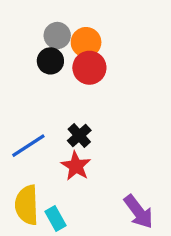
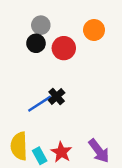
orange circle: (86, 42) -> (94, 30), moved
blue line: (28, 146) -> (40, 104), moved
red star: (76, 166) -> (61, 152), moved

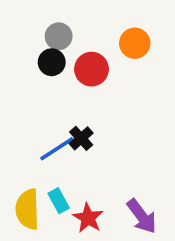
cyan rectangle: (40, 156) -> (59, 201), moved

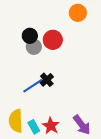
gray circle: (59, 36) -> (34, 47), moved
orange circle: (135, 43) -> (78, 13), moved
cyan rectangle: (59, 201) -> (34, 127), moved

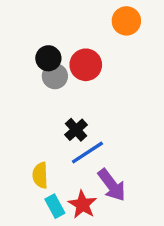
blue line: (33, 86) -> (87, 153), moved
yellow semicircle: (16, 121) -> (40, 175), moved, size x0.7
purple arrow: (82, 125) -> (112, 185), moved

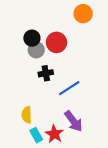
black cross: (76, 130) -> (46, 73), moved, turned 32
blue line: (87, 153) -> (69, 88), moved

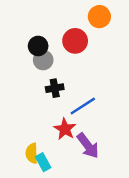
red circle: (56, 42) -> (75, 41), moved
yellow semicircle: (27, 115) -> (32, 153), moved
red star: (54, 134) -> (65, 129), moved

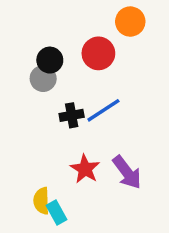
gray circle: (43, 60) -> (43, 78), moved
blue line: (83, 106) -> (103, 110), moved
purple arrow: (88, 146) -> (127, 172), moved

